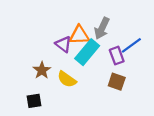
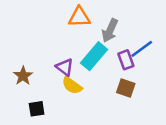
orange triangle: (79, 35) -> (79, 17), moved
purple triangle: (63, 44) -> (65, 67), moved
brown star: (42, 70) -> (23, 76), moved

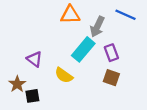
blue line: (142, 49) -> (125, 15), moved, turned 60
purple triangle: (65, 67) -> (35, 59), moved
brown star: (23, 76) -> (17, 84), moved

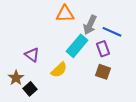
blue line: (125, 15) -> (112, 32), moved
yellow semicircle: (64, 75) -> (59, 70), turned -78
black square: (32, 96) -> (30, 89), turned -32

